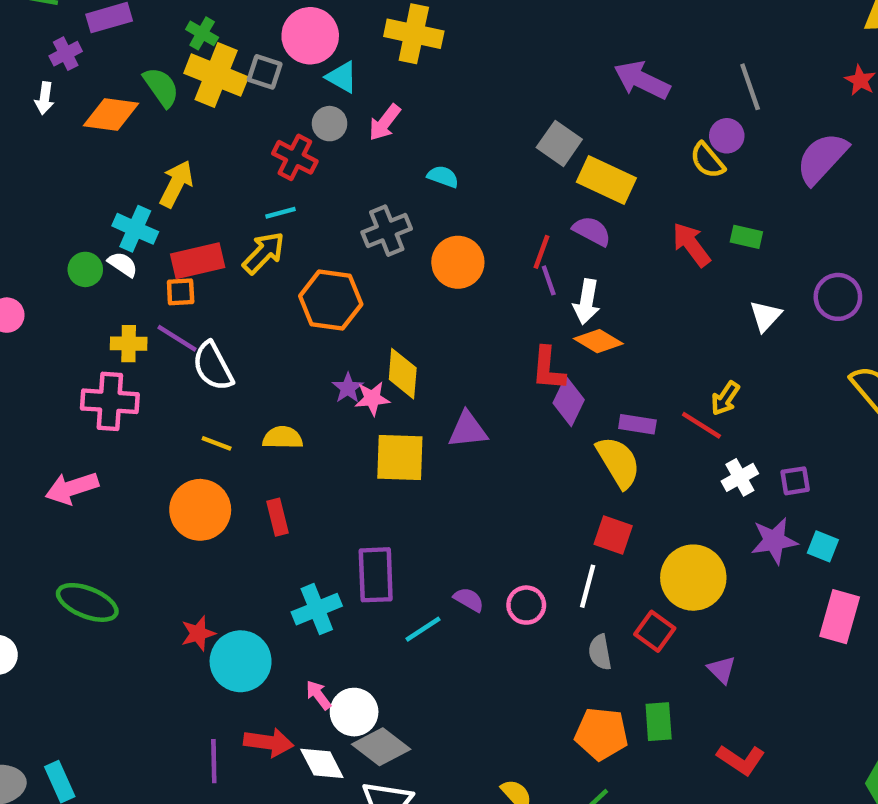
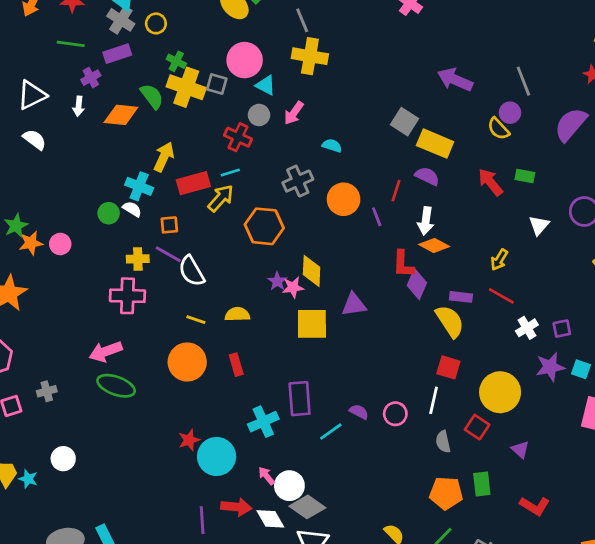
red rectangle: (198, 261) -> (193, 183), moved
purple line: (549, 280) -> (377, 217), moved
yellow arrow: (725, 398) -> (499, 260), moved
green ellipse: (87, 602) -> (116, 386), moved

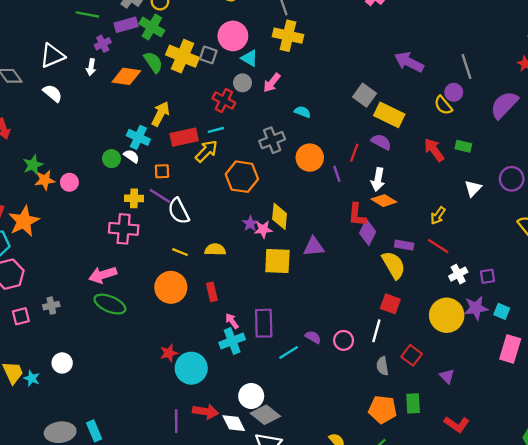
green cross: (176, 61) -> (152, 27), moved, size x1.5
yellow circle: (500, 392) -> (447, 315), moved
pink arrow: (267, 476) -> (232, 321), moved

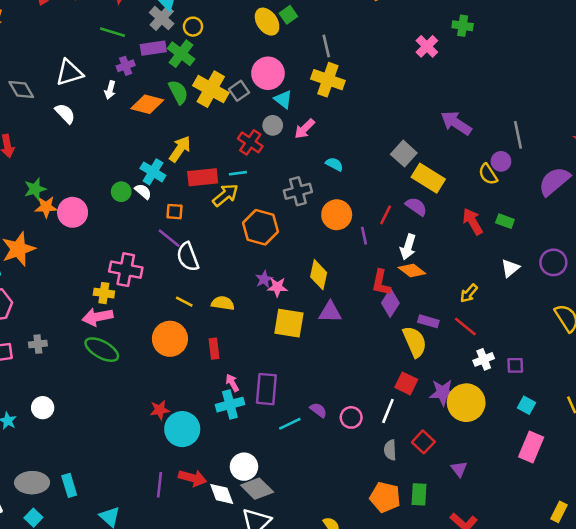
gray square: (208, 55) -> (239, 91), turned 30
pink circle: (69, 182) -> (73, 212), size x1.5
yellow cross: (134, 198) -> (104, 293), moved
yellow diamond: (280, 216) -> (319, 275), moved
purple star: (476, 308) -> (443, 392), moved

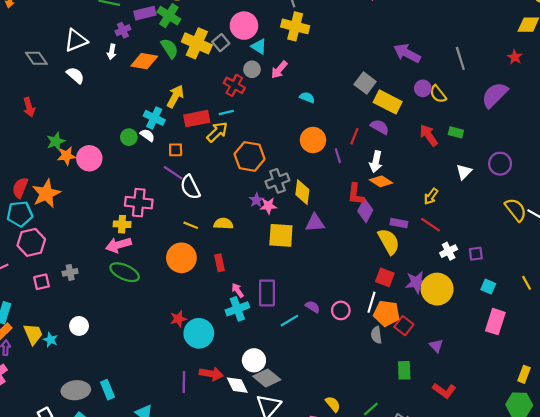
purple circle: (501, 161) -> (423, 88), moved
gray cross: (298, 191) -> (277, 181), moved
orange pentagon: (385, 497) -> (387, 313), moved

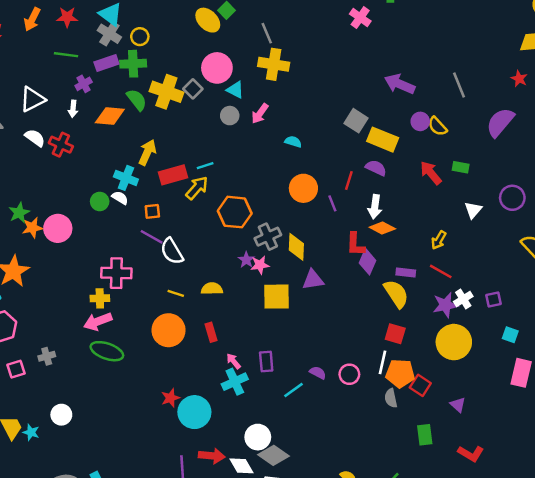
green cross: (169, 16) -> (133, 64), turned -30
red cross: (234, 85) -> (61, 145), moved
purple star: (416, 282) -> (445, 305), moved
purple rectangle: (267, 293) -> (266, 361), size x0.7

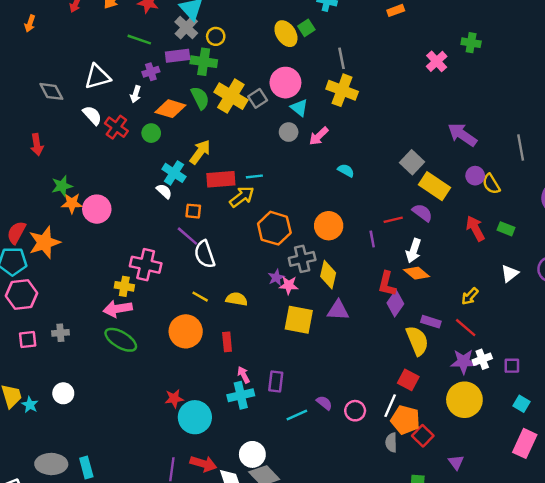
red line: (349, 181) -> (393, 220), turned 48
orange circle: (303, 188) -> (329, 226), moved
green circle: (100, 201) -> (151, 133), moved

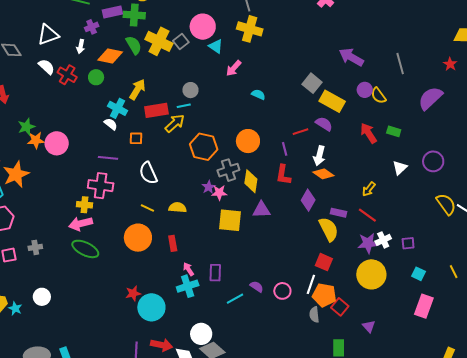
gray circle: (289, 132) -> (190, 90), moved
purple line: (187, 236) -> (108, 158), moved, turned -30
red L-shape: (387, 284) -> (283, 175), moved

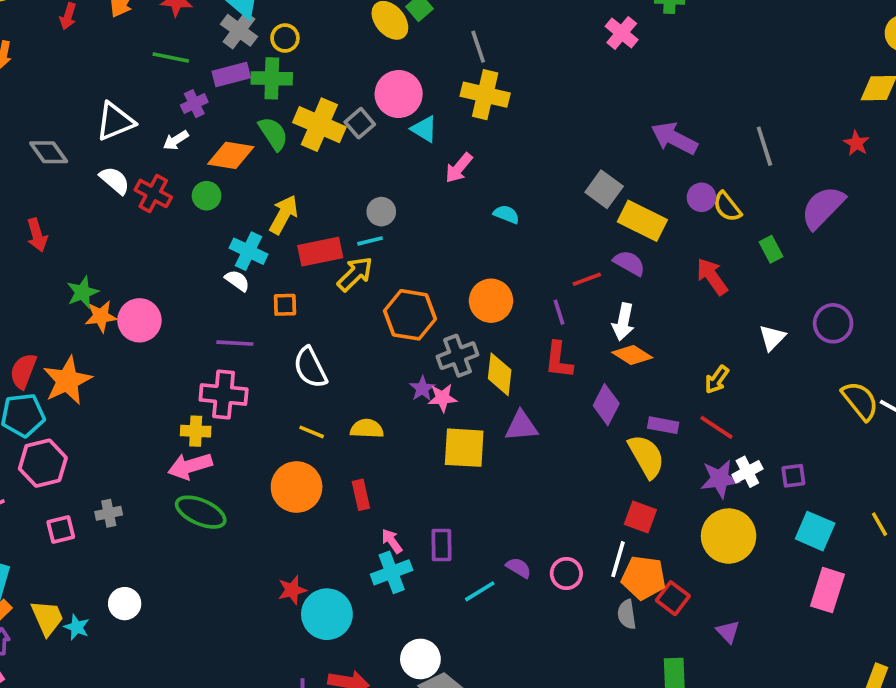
white arrow: (81, 46) -> (176, 140), turned 48
green rectangle: (394, 131) -> (771, 249), moved, turned 48
cyan square: (418, 274) -> (815, 531), size x1.5

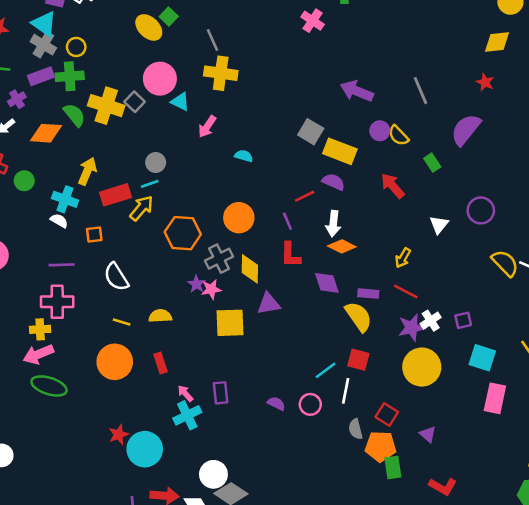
green circle: (207, 196) -> (24, 181), moved
purple diamond: (606, 405) -> (327, 283), turned -40
orange pentagon: (644, 578) -> (381, 446), moved
cyan line: (480, 591) -> (326, 370), moved

